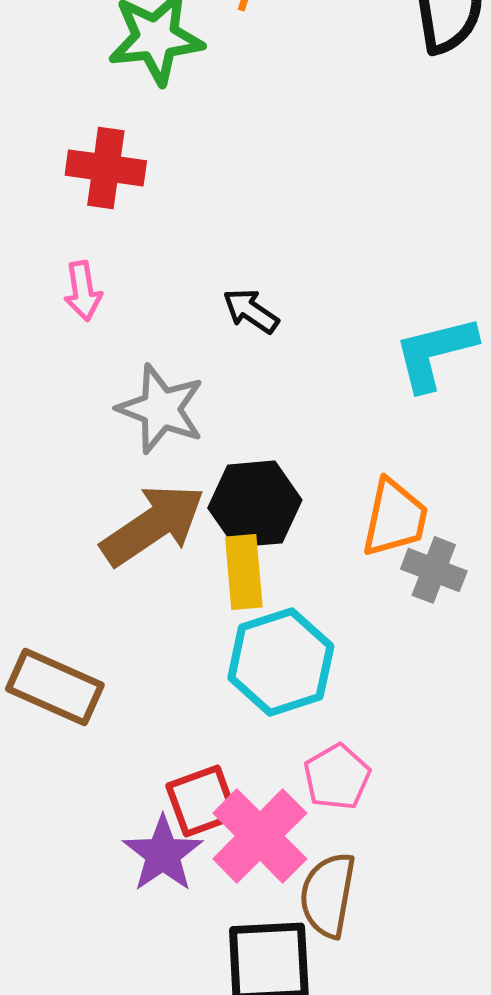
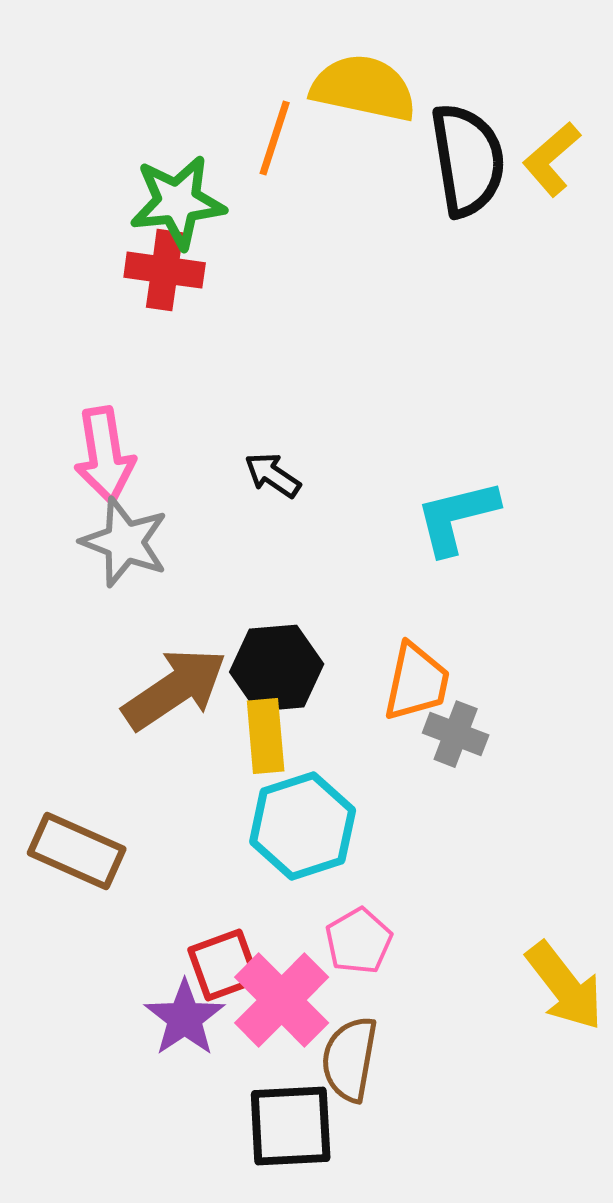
red cross: (106, 168) -> (165, 270), moved
pink arrow: (83, 291) -> (105, 455), size x1.6
gray star: (161, 409) -> (125, 542), moved

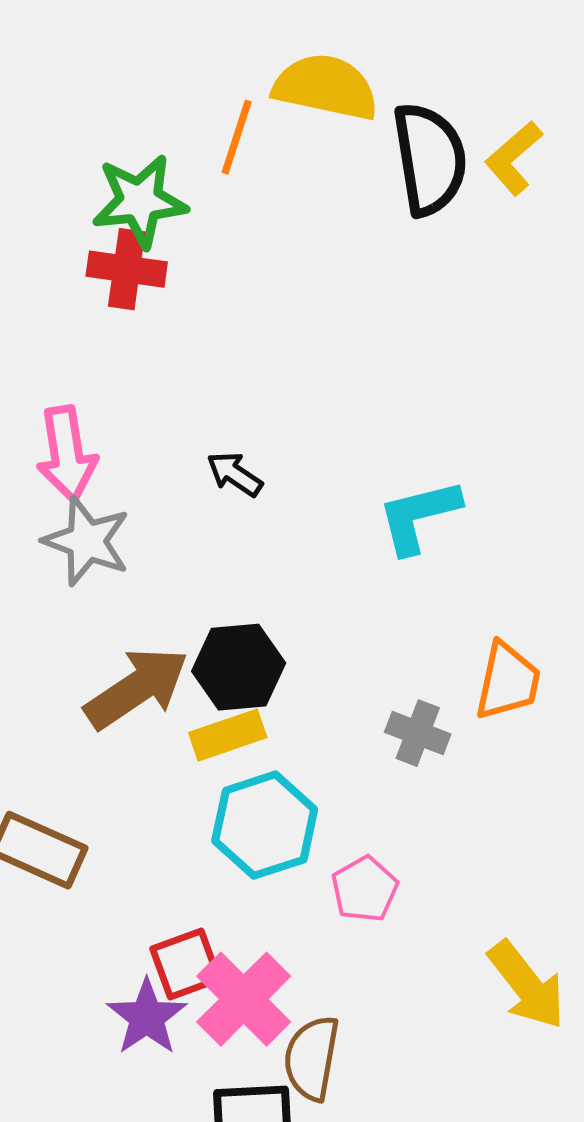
orange trapezoid: (417, 682) -> (508, 681), moved
yellow rectangle: (266, 736) -> (228, 735), turned 76
pink pentagon: (359, 941) -> (365, 889), moved

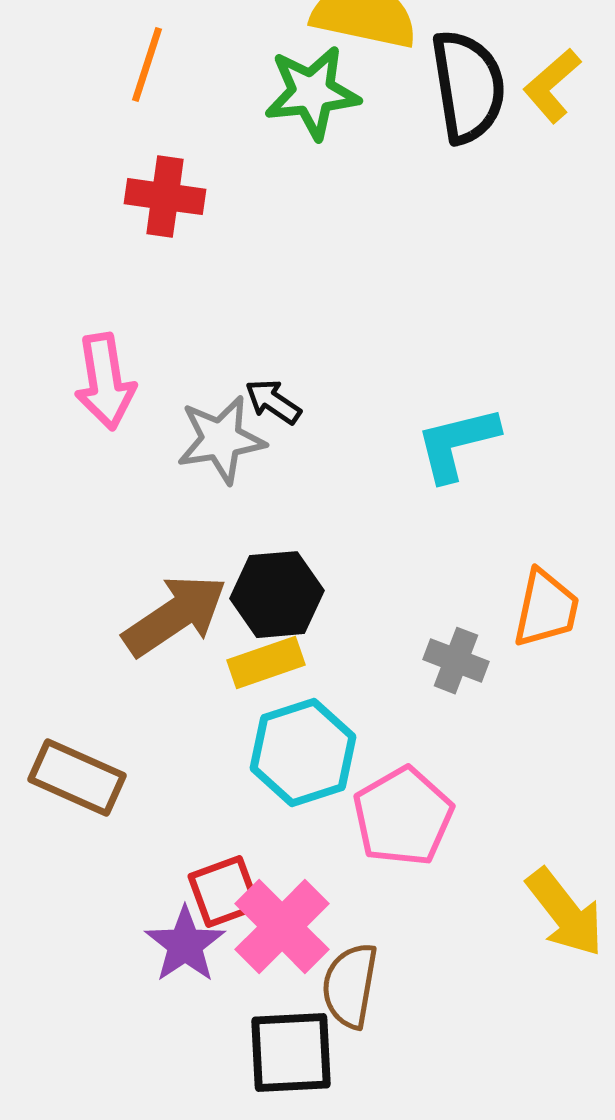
orange line: (237, 137) -> (147, 65), moved
green star: (140, 201) -> (312, 93), moved
gray star: (87, 541) -> (221, 440), moved, turned -30
pink pentagon: (365, 889) -> (403, 817), size x1.5

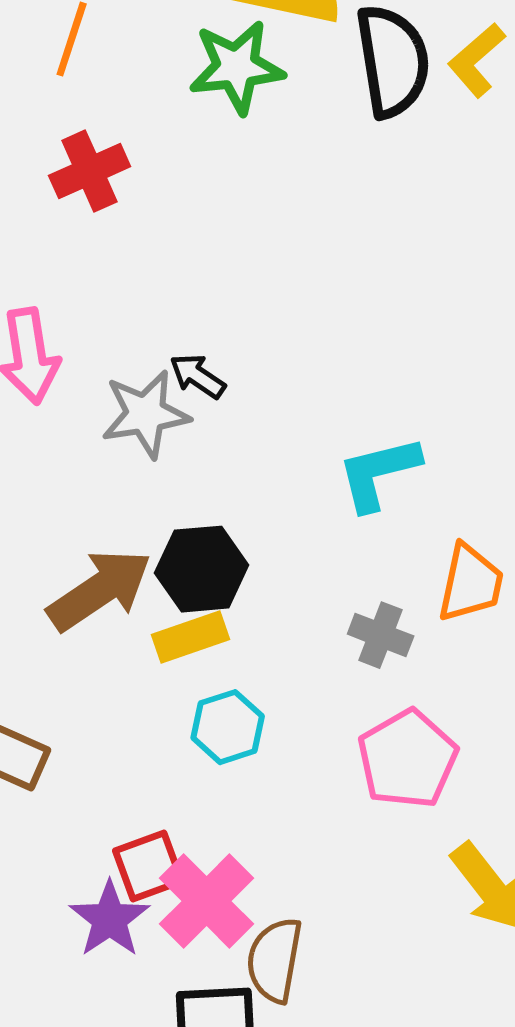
red cross: (165, 197) -> (90, 171), turned -32
cyan L-shape: (457, 444) -> (379, 473), moved
cyan hexagon: (303, 753) -> (228, 727), size x0.7
pink pentagon: (403, 817) -> (408, 759), moved

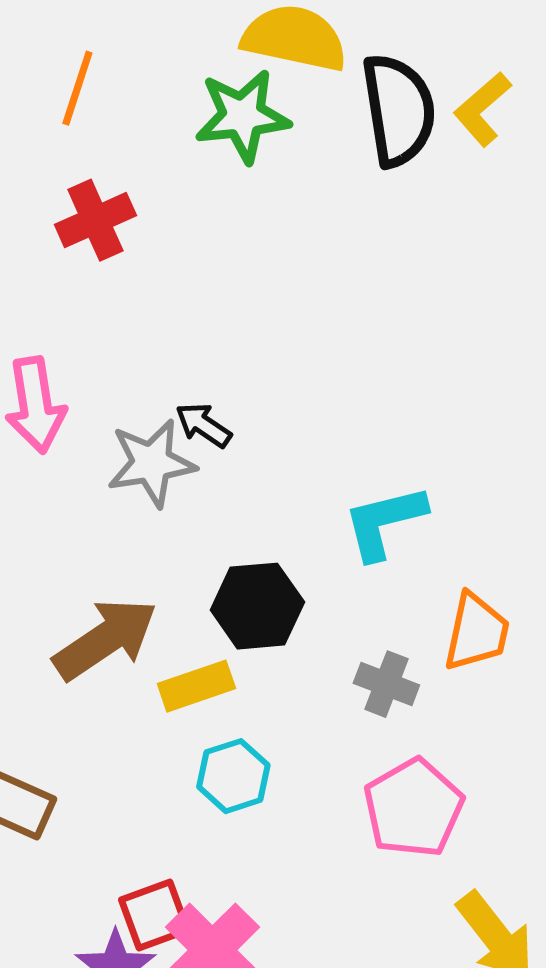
black hexagon: (202, 569) -> (257, 606), moved

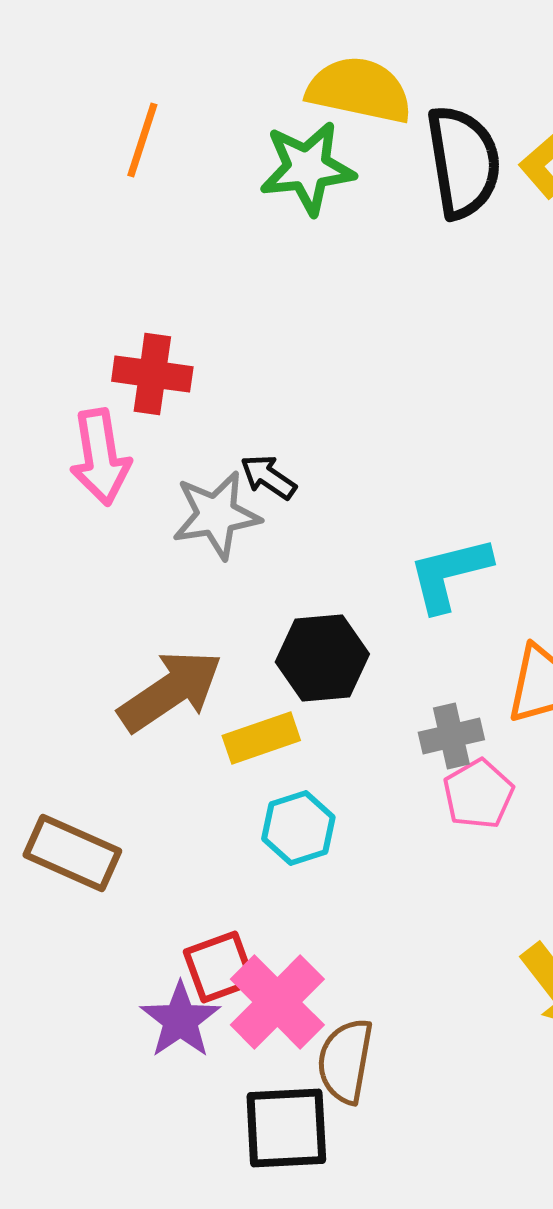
red cross: (95, 220) -> (152, 374), moved, turned 32
gray cross: (386, 684) -> (451, 736), turned -34
pink pentagon: (413, 808) -> (478, 794), moved, size x0.7

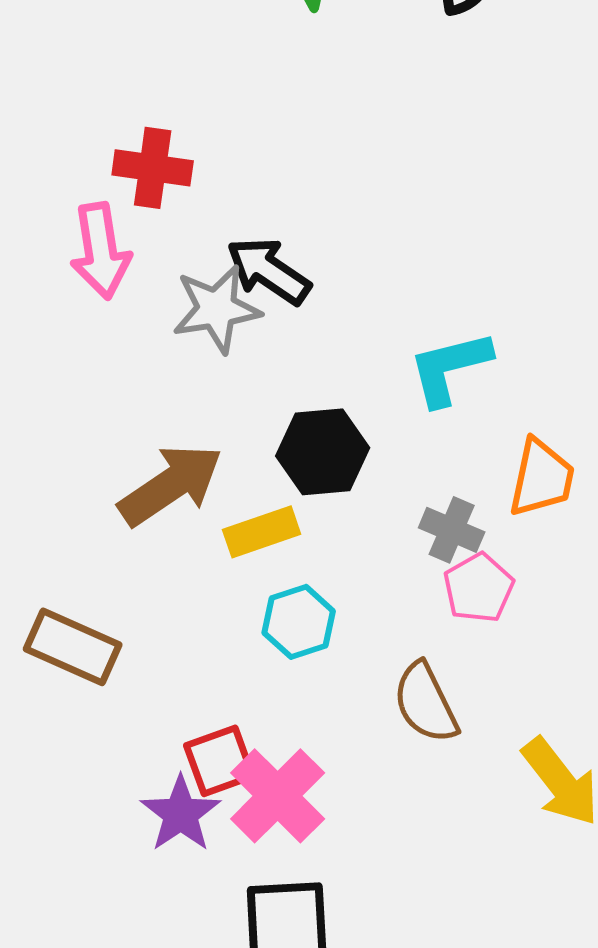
black arrow: (268, 477) -> (269, 271), size x1.5
gray cross: (451, 736) -> (452, 530), turned 36
brown semicircle: (345, 1061) -> (426, 703), moved, turned -36

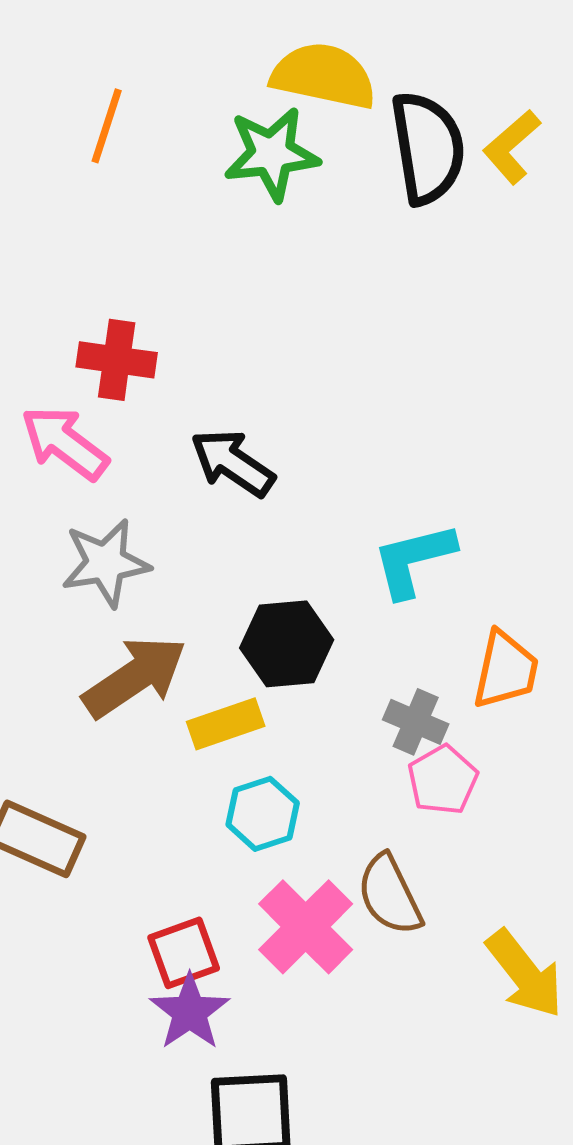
pink arrow: (101, 251) -> (65, 443), turned 136
gray star: (217, 309) -> (106, 563), moved
pink cross: (278, 796) -> (306, 927), moved
purple star: (181, 814) -> (190, 1012), moved

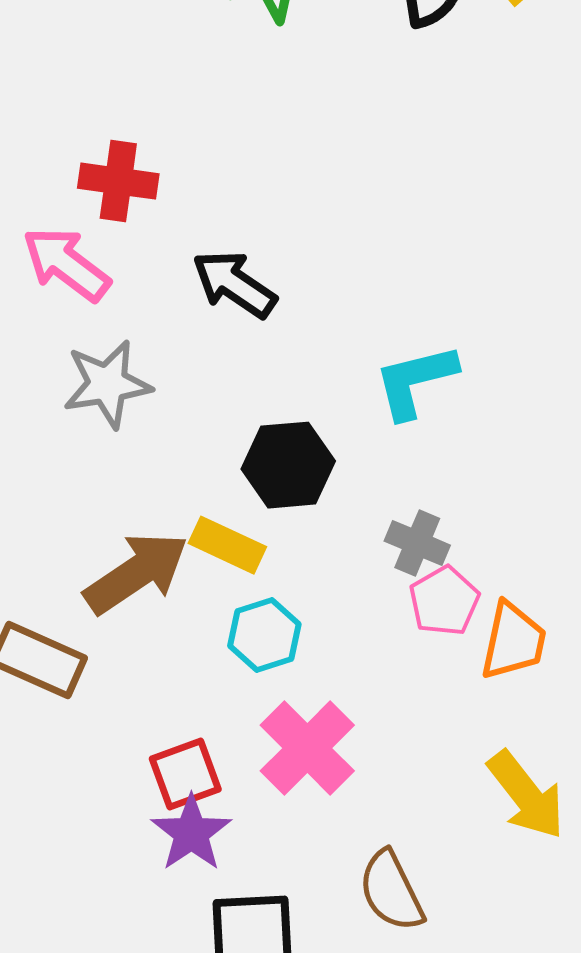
orange trapezoid: (506, 670) -> (513, 641), moved
brown arrow: (135, 677) -> (136, 573), moved
yellow rectangle: (226, 724) -> (227, 545), turned 44
brown semicircle: (390, 895) -> (391, 891), moved

